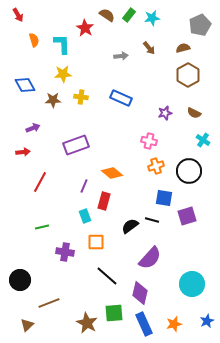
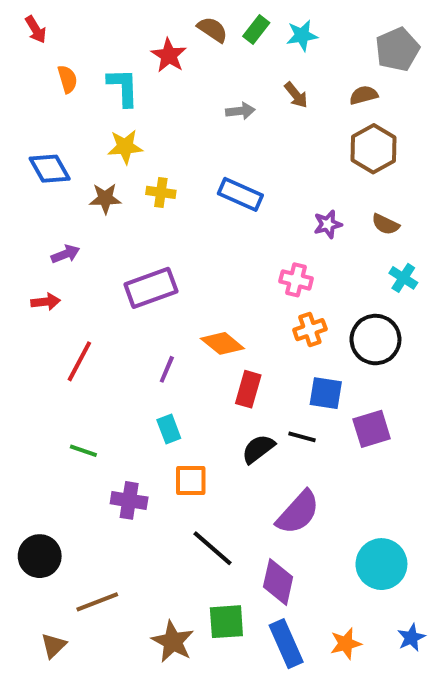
red rectangle: (104, 201) -> (248, 389), moved
green line: (42, 227) -> (83, 451), turned 32

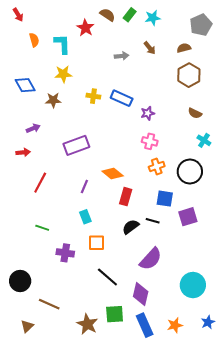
yellow cross: (161, 192) -> (93, 96), moved
purple star: (328, 224) -> (148, 113), moved
brown line: (97, 602) -> (49, 304), turned 45

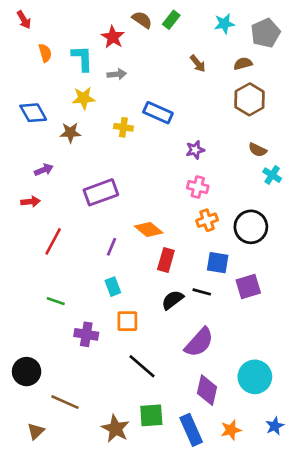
cyan star: (153, 18) -> (224, 24), moved
gray arrow: (122, 56) -> (117, 74), moved
blue rectangle: (122, 98) -> (158, 113), moved
cyan cross: (204, 140) -> (272, 175), moved
purple diamond: (141, 294) -> (207, 390), moved

